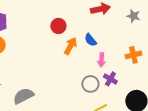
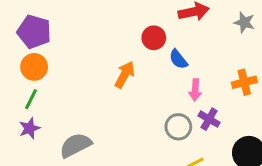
red circle: (58, 26) -> (154, 38), moved
orange arrow: (70, 46) -> (125, 75), moved

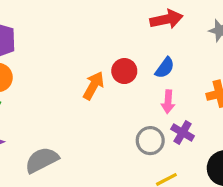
red circle: (154, 38) -> (124, 71), moved
blue semicircle: (178, 59) -> (165, 68), moved, turned -105

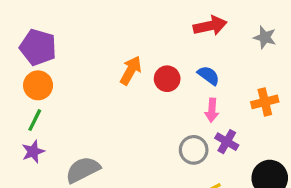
blue semicircle: (165, 68) -> (209, 75), turned -90
orange arrow: (94, 86) -> (131, 70), moved

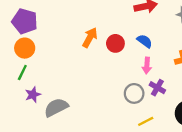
purple star: (33, 152) -> (33, 95), moved

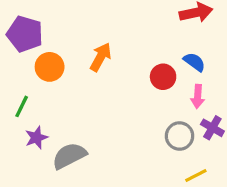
orange arrow: (90, 38) -> (101, 57), moved
red circle: (115, 43) -> (163, 77), moved
orange circle: (25, 48) -> (50, 67), moved

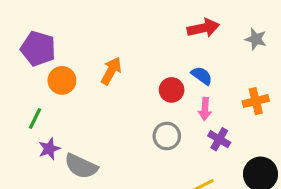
gray circle: (180, 136) -> (167, 136), moved
gray semicircle: (69, 156) -> (81, 166), turned -128

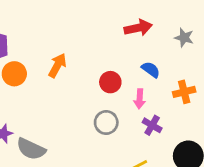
blue semicircle: (202, 76) -> (151, 70), moved

